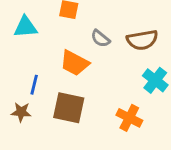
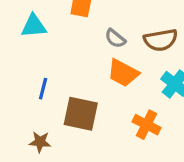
orange trapezoid: (74, 63) -> (123, 73), moved
brown star: (21, 112) -> (40, 142), moved

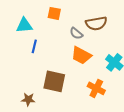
brown semicircle: (161, 40) -> (96, 23), moved
blue line: (43, 89) -> (34, 46), moved

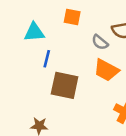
brown square: (54, 81) -> (65, 85), moved

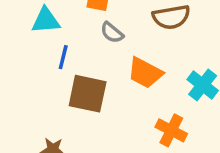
gray semicircle: (100, 42) -> (112, 33), moved

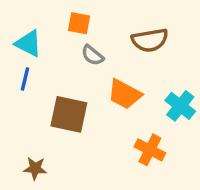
cyan triangle: (46, 20) -> (28, 44), turned 32
blue line: (63, 57) -> (25, 79), moved

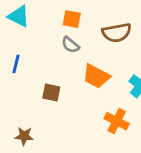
orange square: (79, 23) -> (72, 19), moved
cyan triangle: (28, 44) -> (19, 16), moved
brown square: (69, 114) -> (51, 92), size x0.6

